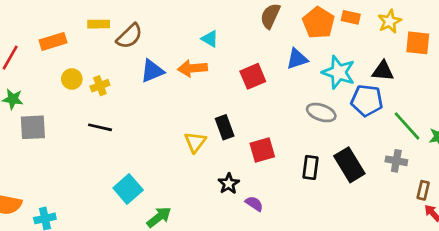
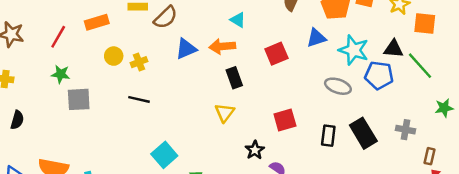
green line: (407, 126) -> (420, 66), moved
black rectangle: (225, 127) -> (234, 78), moved

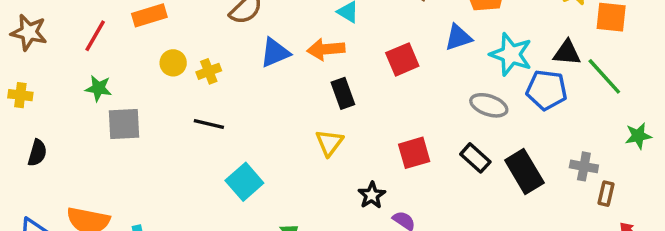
black rectangle: (328, 136) -> (475, 158), moved, turned -55
cyan square: (164, 155) -> (244, 182), moved
brown rectangle: (430, 156) -> (606, 194), moved

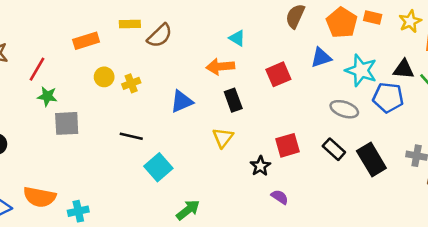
red line: (95, 36) -> (37, 69), moved
blue triangle: (275, 53) -> (182, 101), moved
black line: (209, 124) -> (131, 136), moved
black star: (372, 195) -> (260, 166), moved

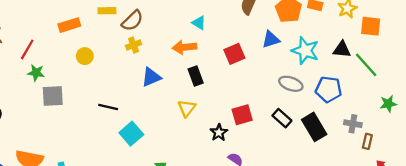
yellow cross: (131, 83) -> (134, 45), moved
blue pentagon: (388, 98) -> (329, 89), moved

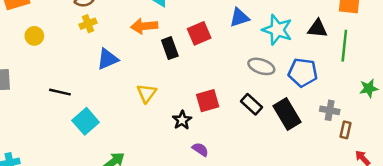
green line: (366, 65) -> (344, 46), turned 48
black rectangle: (196, 76) -> (170, 48), moved

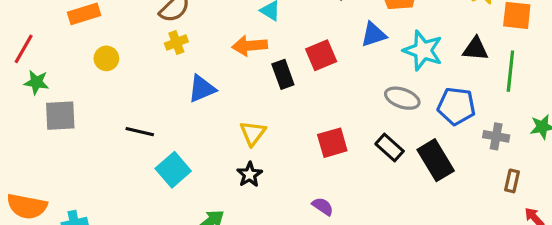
gray cross: (330, 110) -> (496, 136), moved
black star: (182, 120) -> (250, 175), moved

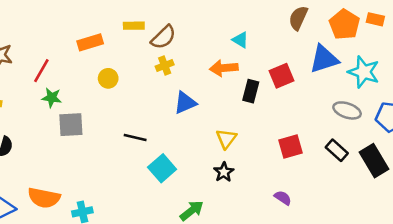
blue triangle: (374, 35) -> (324, 59), size x1.4
black rectangle: (283, 74) -> (251, 91), turned 35

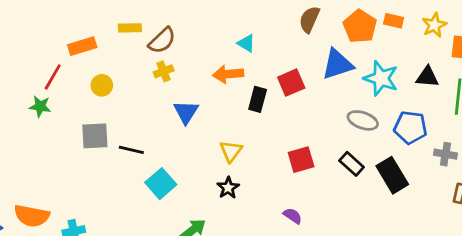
red line: (41, 71) -> (53, 77), moved
blue triangle: (185, 103) -> (186, 112), turned -35
gray square: (71, 125) -> (95, 136), moved

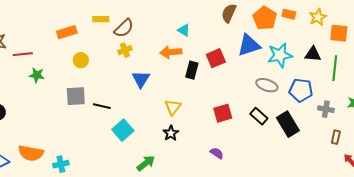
red line: (53, 77) -> (23, 54), moved, turned 54
cyan star: (381, 78) -> (280, 55), turned -30

